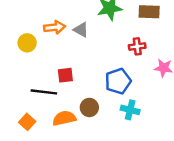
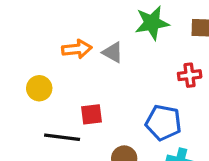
yellow circle: (27, 43) -> (39, 88), moved
blue pentagon: (118, 81) -> (163, 123), turned 30

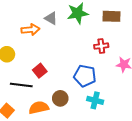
gray triangle: (113, 52) -> (51, 18), moved
red square: (92, 114) -> (40, 71), turned -32

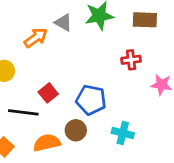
orange arrow: (30, 30) -> (36, 38), turned -30
blue pentagon: (85, 76) -> (91, 100), moved

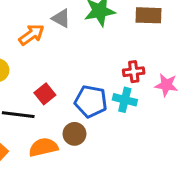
red cross: (131, 60) -> (134, 72), moved
cyan cross: (123, 133) -> (125, 100), moved

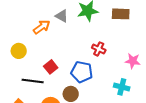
red cross: (134, 72) -> (99, 49), moved, turned 32
cyan cross: (125, 100) -> (122, 87), moved

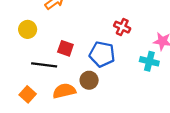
red square: (51, 67) -> (65, 48), turned -32
cyan cross: (122, 87) -> (149, 61), moved

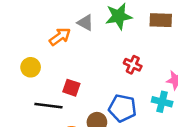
blue pentagon: (102, 54) -> (122, 108), moved

